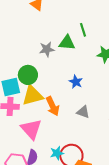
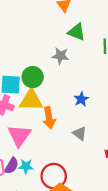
green triangle: (67, 43) -> (76, 32), moved
cyan star: (57, 153) -> (26, 166), moved

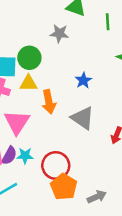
yellow triangle: (31, 100) -> (29, 83), size x0.7
gray triangle: (80, 133) -> (83, 118), size x1.5

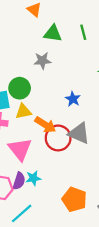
green line: (108, 22) -> (83, 32), moved
orange arrow: (49, 102) -> (45, 125), turned -35
red circle: (56, 165) -> (58, 138), moved

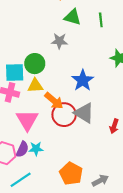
blue star: (73, 99) -> (83, 80), size x1.5

